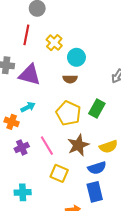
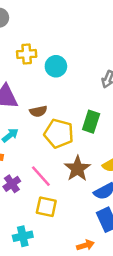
yellow cross: (54, 43) -> (27, 54), turned -35
brown semicircle: (70, 79) -> (38, 111), moved
yellow square: (59, 173) -> (46, 207), moved

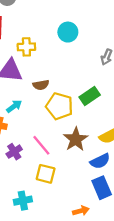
yellow cross: (27, 54) -> (26, 47), moved
cyan circle: (56, 66) -> (68, 32), moved
green rectangle: (91, 122) -> (90, 96), turned 36

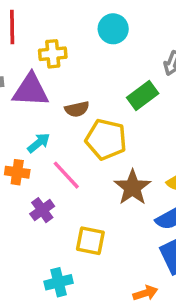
green rectangle: (90, 96) -> (143, 95), moved
pink line: (41, 145) -> (66, 175), moved

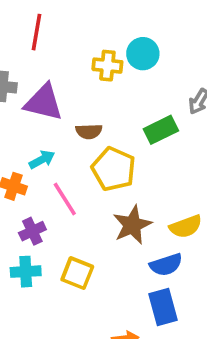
yellow cross: (53, 54) -> (107, 66), moved
cyan cross: (59, 282) -> (26, 272), moved

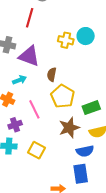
green rectangle: (161, 130) -> (91, 108), moved
brown semicircle: (89, 131) -> (52, 75), turned 96
cyan arrow: (42, 160) -> (20, 80), moved

